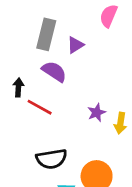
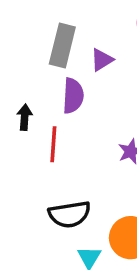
purple semicircle: (54, 71) -> (73, 96), turned 60
red line: (40, 107) -> (53, 144), turned 65

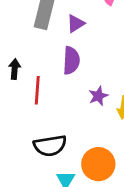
purple semicircle: (73, 96) -> (71, 60), moved

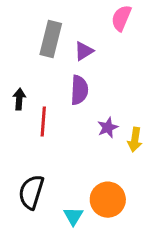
black semicircle: (50, 146) -> (31, 192), moved, turned 116

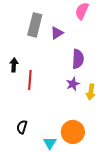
purple semicircle: (79, 90) -> (78, 59), moved
black semicircle: (31, 192) -> (22, 127), size x0.6

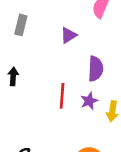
gray rectangle: (35, 25) -> (21, 25), moved, size x0.7
red line: (30, 80) -> (62, 96), moved

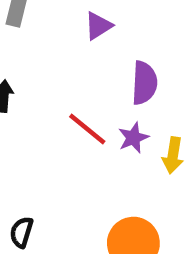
red line: (62, 96) -> (87, 129), turned -55

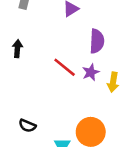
black semicircle: (21, 232) -> (27, 126), turned -84

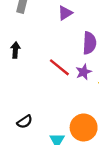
black semicircle: (27, 126) -> (25, 122), turned -56

